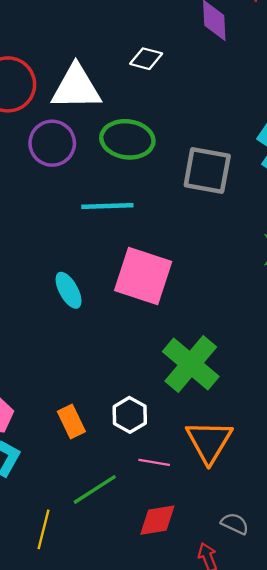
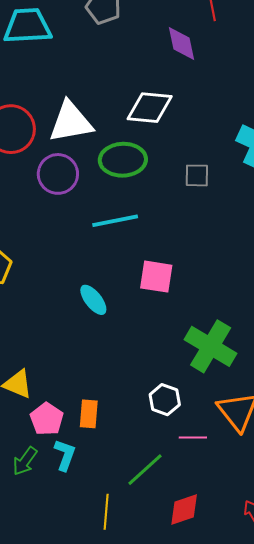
white diamond: (146, 59) -> (150, 108), moved, size x1.6
gray square: (207, 171) -> (197, 175), size x0.6
pink square: (143, 276) -> (156, 277), size x0.7
orange rectangle: (71, 421) -> (89, 414), moved, turned 40
red diamond: (157, 520) -> (184, 510), moved

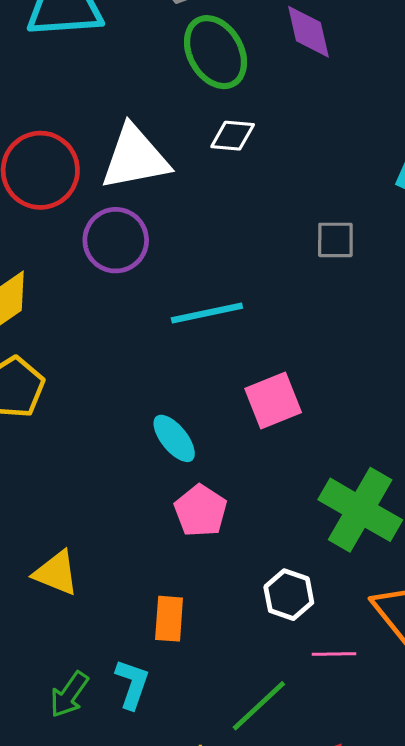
white diamond: (150, 108) -> (233, 136), moved, size x0.6
green ellipse: (123, 160) -> (215, 52), moved, turned 63
pink square: (156, 277) -> (273, 400), turned -30
pink pentagon: (47, 419) -> (201, 511), moved

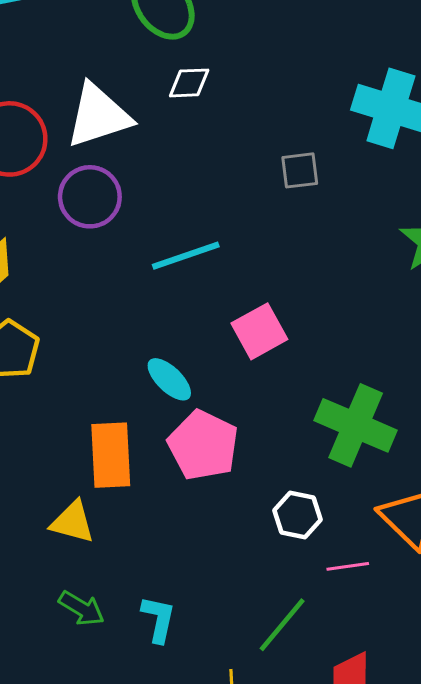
pink pentagon: (201, 511) -> (203, 445), size x1.4
orange rectangle: (169, 619) -> (111, 455), moved, size x1.5
green arrow: (69, 695) -> (82, 608), moved, turned -87

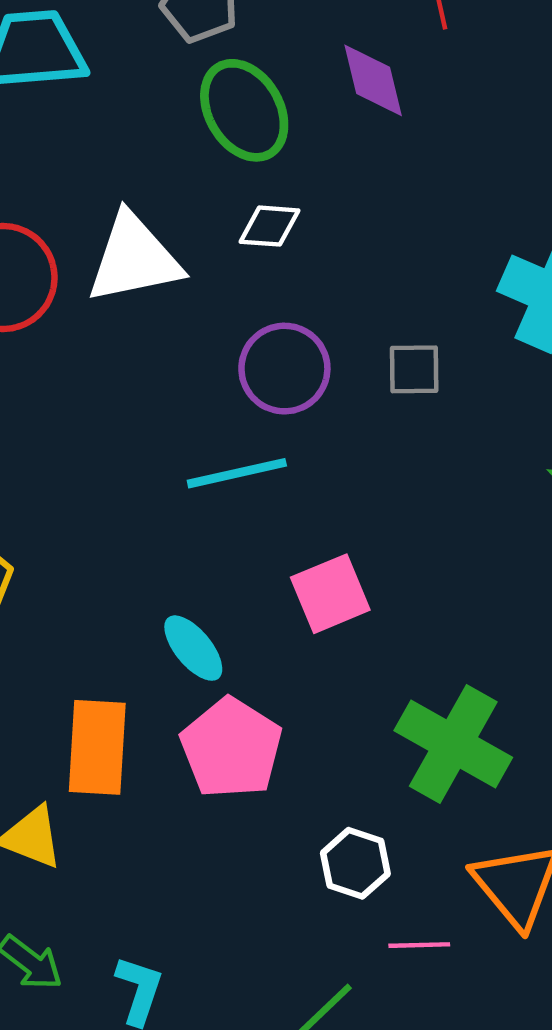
purple circle: (90, 197) -> (284, 369), moved

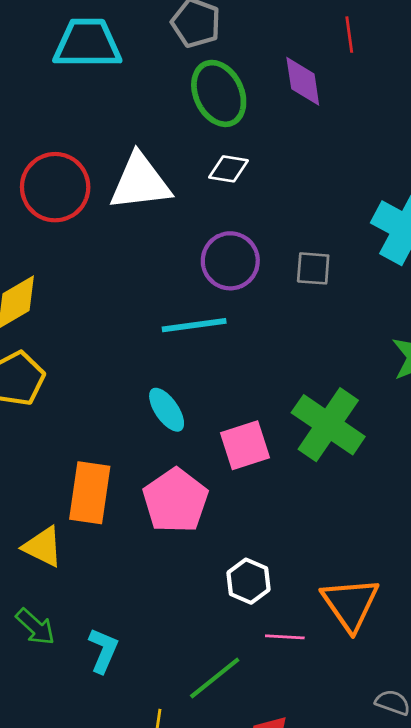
pink square: (330, 594) -> (245, 445), moved
cyan ellipse: (193, 648) -> (167, 410), moved
green cross: (453, 744) -> (328, 425), moved

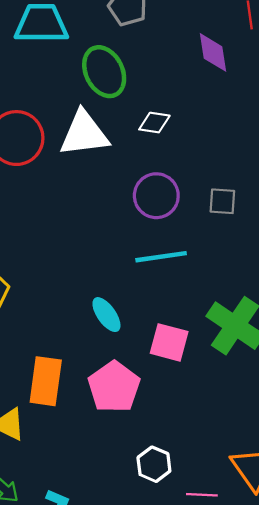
green ellipse: (219, 93) -> (104, 72), moved
cyan line: (194, 325) -> (161, 257), moved
pink square: (245, 445) -> (169, 342), turned 33
white hexagon: (249, 581) -> (154, 464), moved

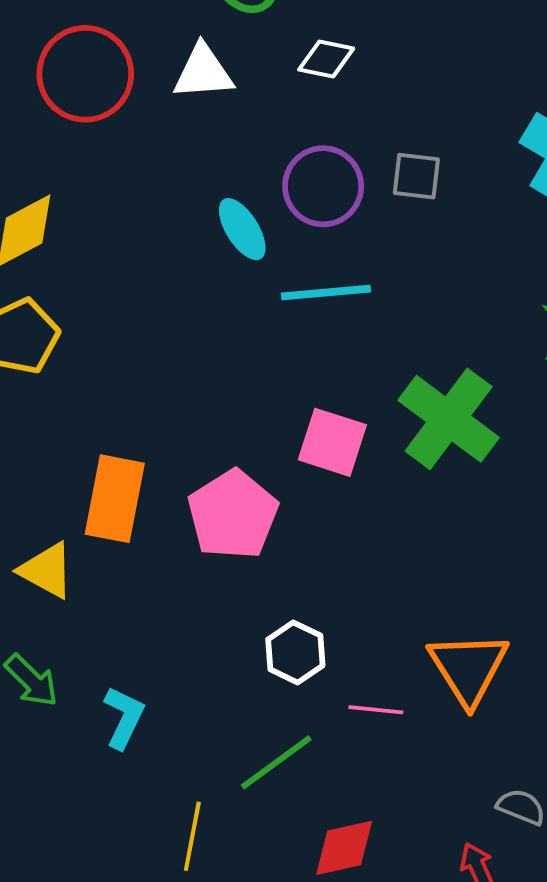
white triangle: (84, 134) -> (203, 72), size x0.7
gray square: (222, 201) -> (416, 176), moved
cyan ellipse: (106, 315) -> (242, 229), moved

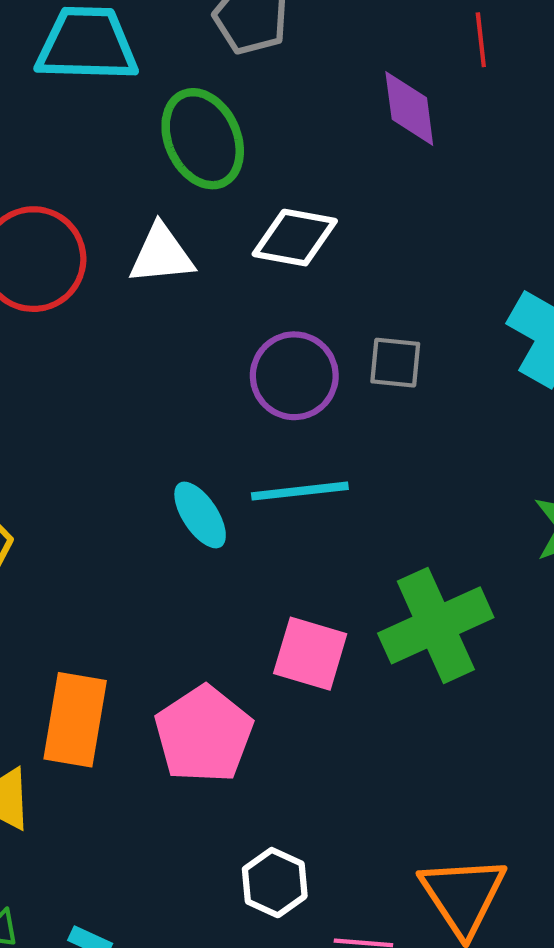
white diamond: (326, 59) -> (295, 238), size x1.4
cyan ellipse: (242, 229) -> (200, 515), moved
green cross: (449, 419) -> (436, 625), turned 30

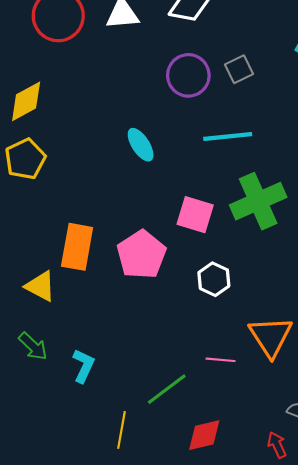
gray square: (395, 363) -> (239, 69), turned -32
cyan line: (300, 491) -> (228, 136), moved
white hexagon: (275, 883) -> (214, 279), moved

